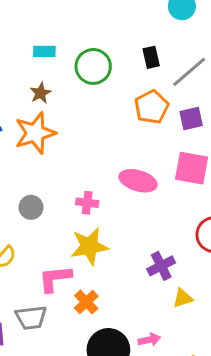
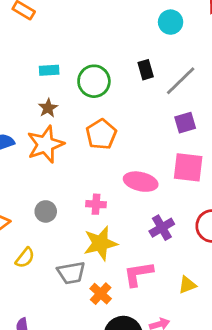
orange pentagon: (151, 107) -> (101, 134), moved
purple cross: (161, 266) -> (162, 228), moved
pink L-shape: (55, 279) -> (138, 274), moved
gray trapezoid: (31, 318) -> (71, 273), moved

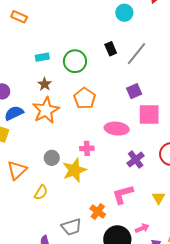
purple square: (185, 123) -> (134, 91), moved
yellow star: (100, 243) -> (74, 170), moved
gray trapezoid: (71, 273) -> (71, 227), moved
yellow triangle: (187, 285) -> (159, 198), turned -32

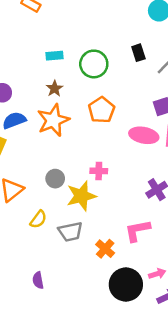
pink ellipse: (117, 129) -> (144, 135), moved
gray trapezoid: (71, 227) -> (70, 232), moved

